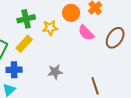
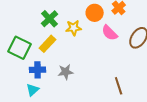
green cross: (26, 19) -> (50, 19), turned -30
gray star: (55, 72) -> (66, 72), moved

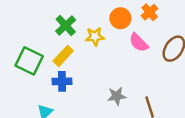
blue cross: (38, 70) -> (62, 81), moved
gray star: (66, 72) -> (117, 96), moved

